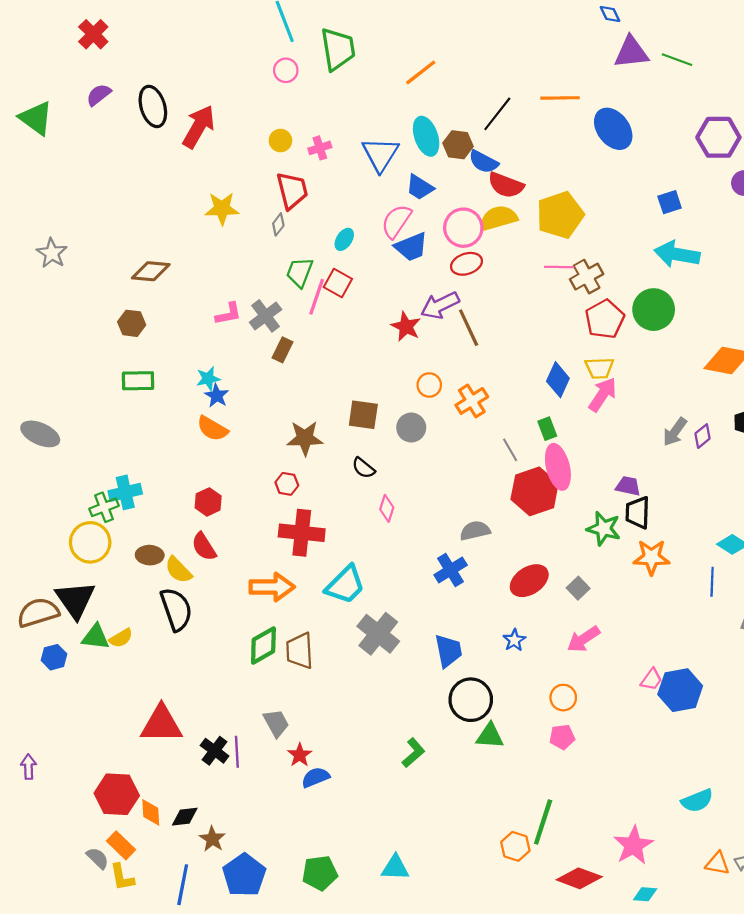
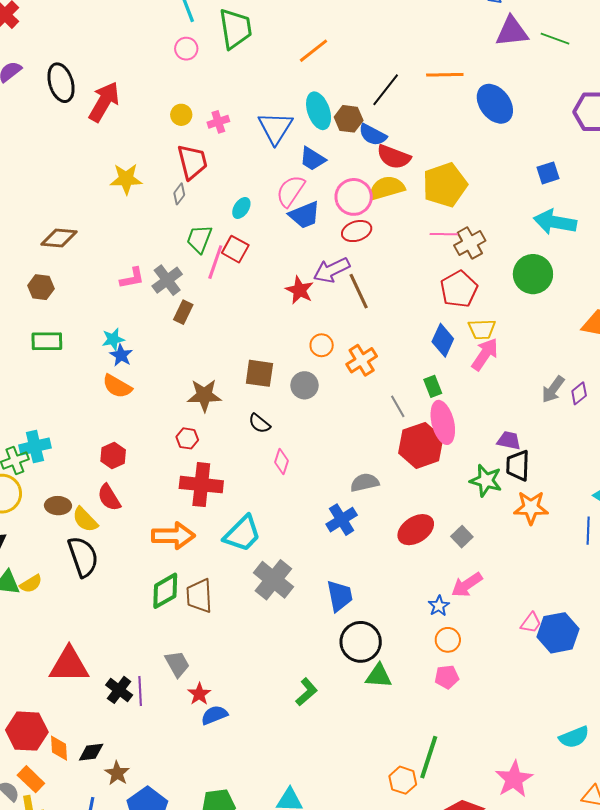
red pentagon: (605, 319) -> (459, 289), moved
blue star: (514, 640) -> (439, 606), moved

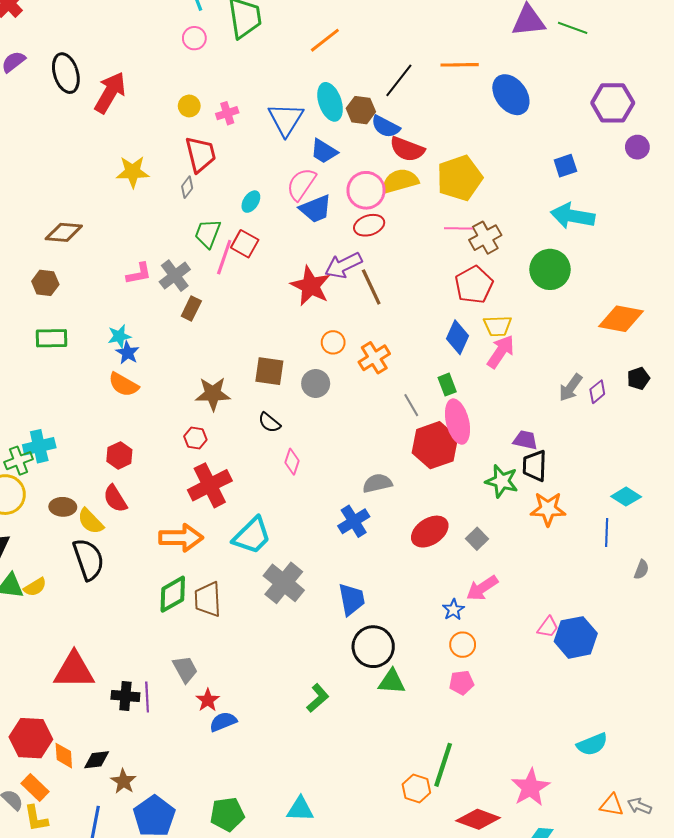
red star: (299, 290) -> (311, 286), size x1.4
red cross: (201, 485) -> (210, 485), turned -33
black cross: (119, 690) -> (125, 696), turned -32

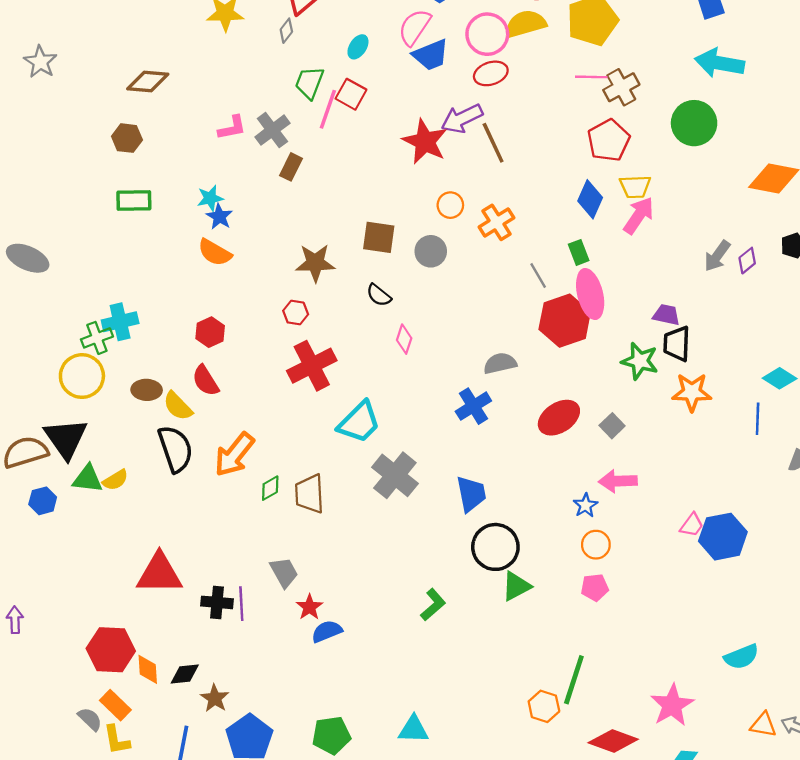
orange arrow: (181, 538) -> (234, 455), moved, turned 129
pink arrow: (482, 588) -> (618, 481), turned 32
green diamond: (173, 594) -> (270, 488), size x0.6
green triangle: (392, 682) -> (516, 586), turned -32

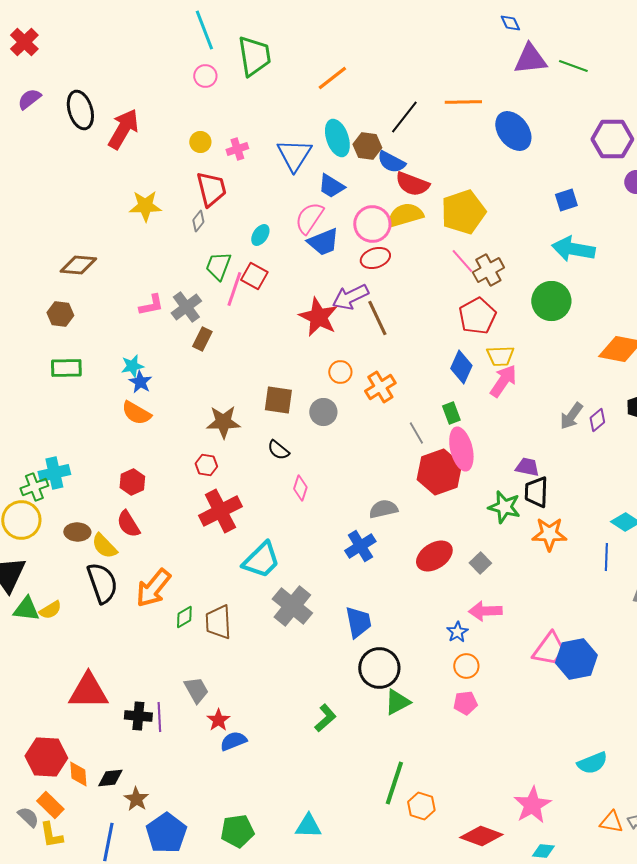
pink line: (591, 77) -> (462, 261), turned 48
pink trapezoid: (692, 525) -> (549, 649), size x1.6
green line: (574, 680) -> (394, 783), moved

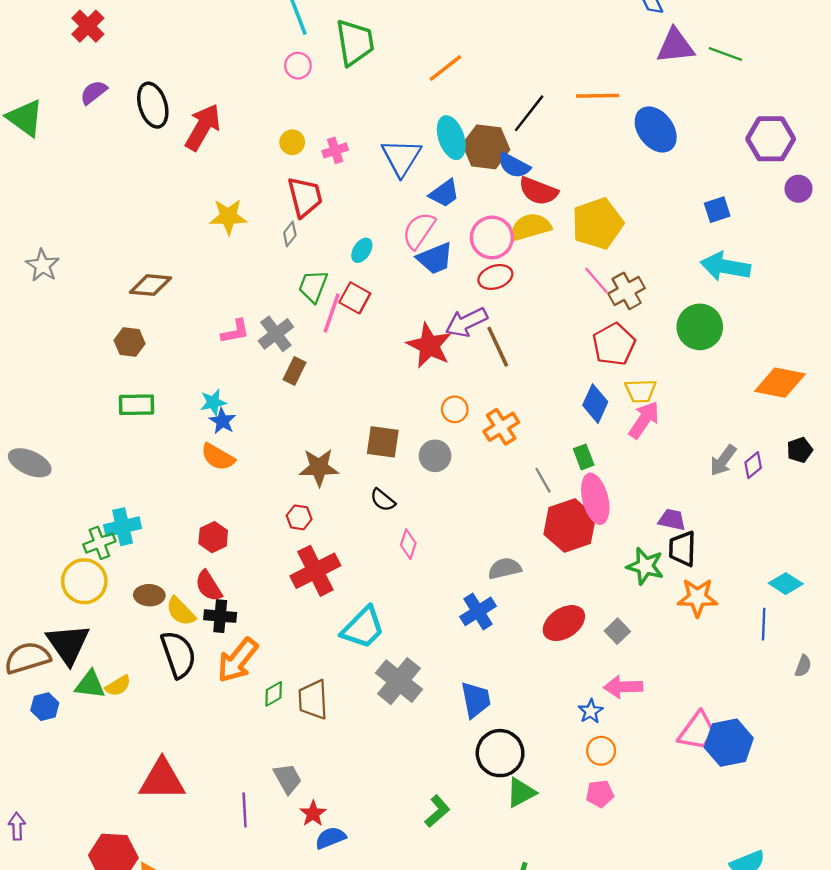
brown hexagon: (367, 146) -> (486, 147), size x1.4
blue trapezoid: (331, 186) -> (444, 193), turned -68
black cross: (138, 716) -> (220, 616), moved

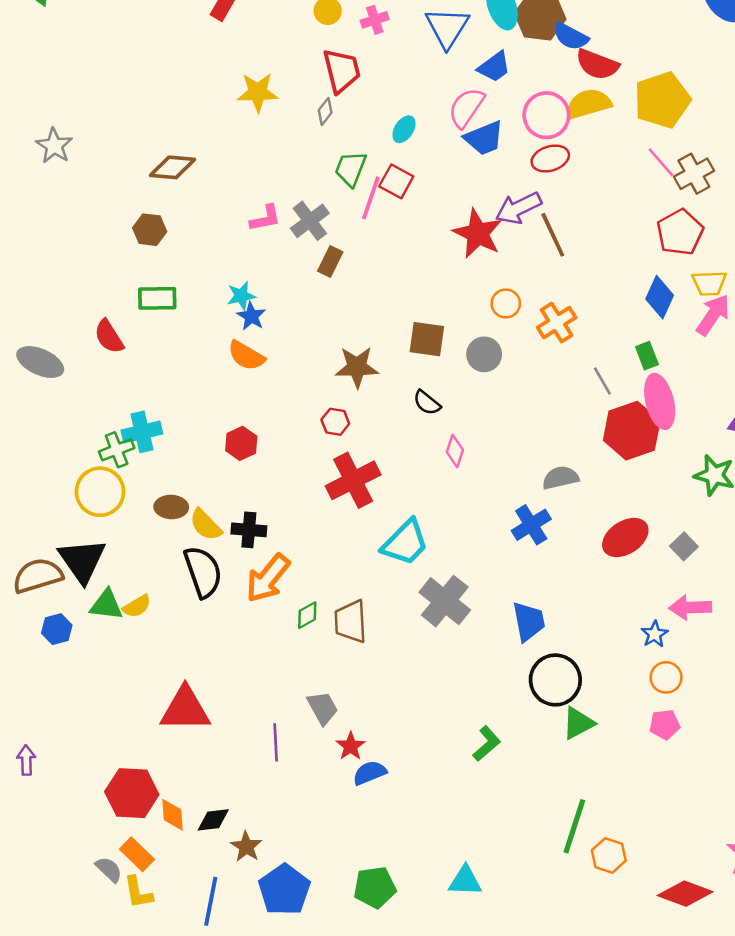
red semicircle: (209, 586) -> (109, 337), moved

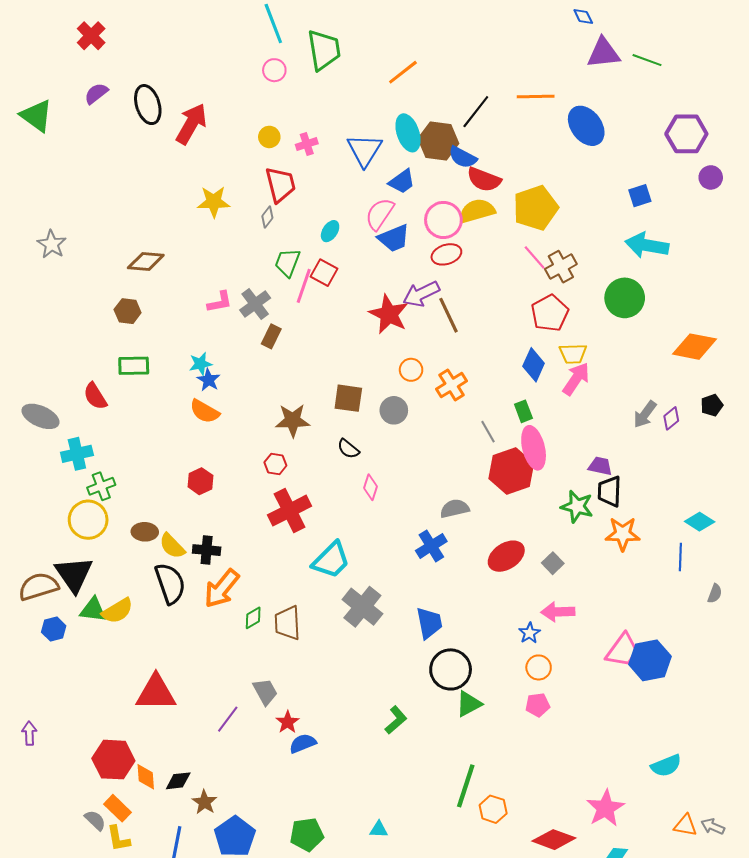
cyan cross: (142, 432) -> (77, 454), moved
yellow semicircle: (137, 606) -> (117, 611), size x1.4
purple line: (276, 742) -> (228, 719), turned 40
cyan triangle: (465, 881) -> (379, 829), size x0.7

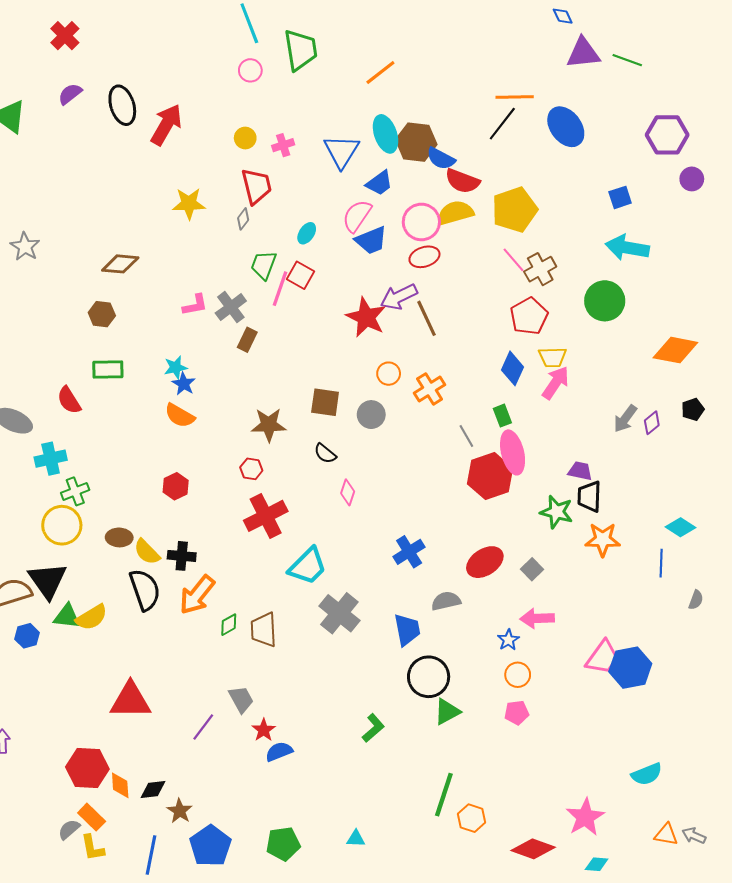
black line: (476, 112) -> (502, 124), moved
gray semicircle: (455, 509) -> (446, 601), moved
gray semicircle: (95, 820) -> (69, 829), turned -85

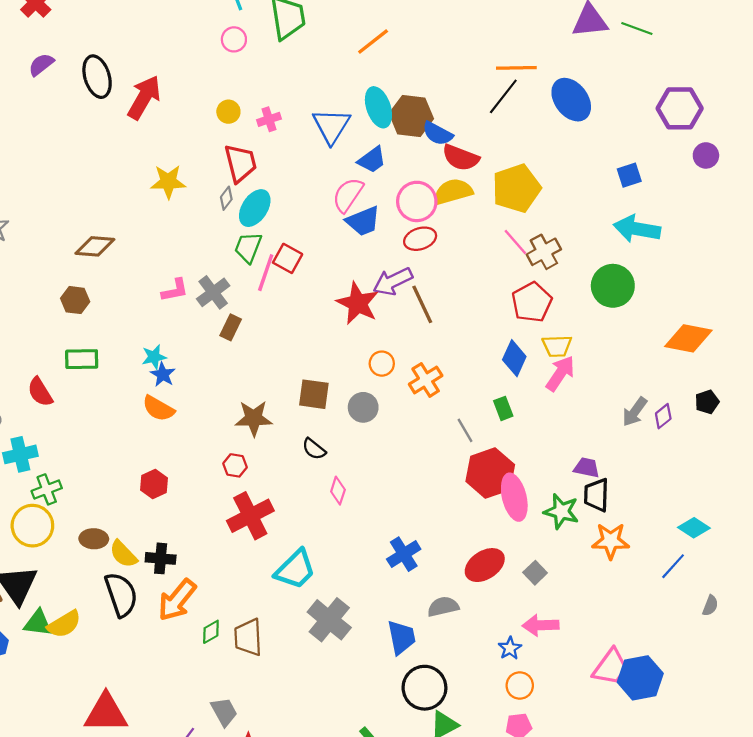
cyan ellipse: (307, 233) -> (255, 208), moved, size x1.6
pink ellipse: (513, 452) -> (514, 497), moved
blue line: (661, 563) -> (673, 566), turned 40

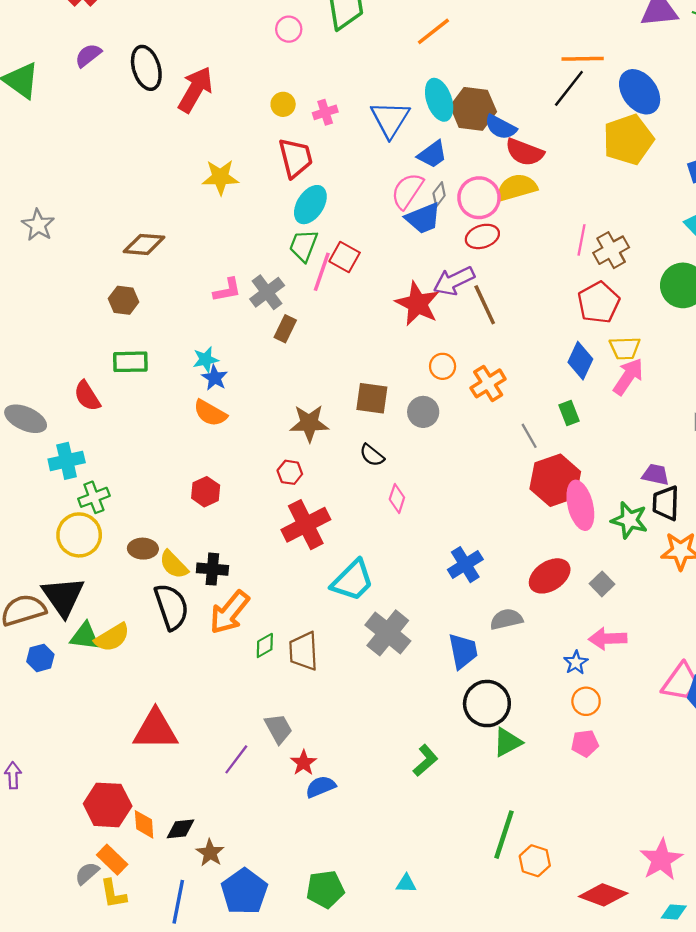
yellow pentagon: (516, 188) -> (628, 140), moved
gray diamond: (226, 198) -> (439, 194), moved
pink line: (515, 242) -> (582, 240), turned 52

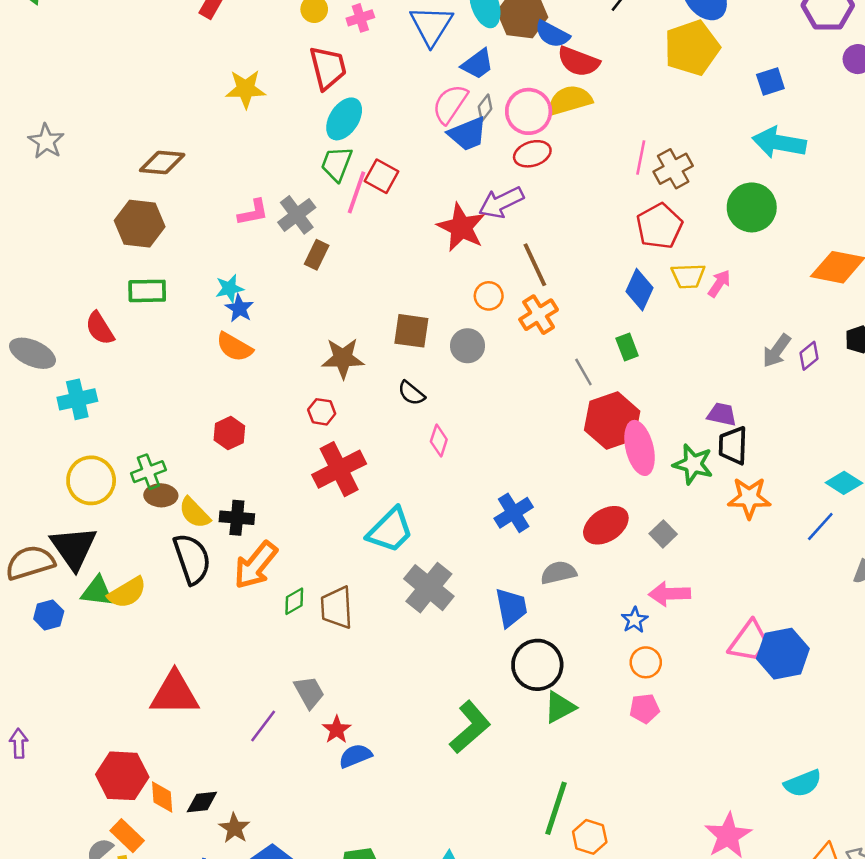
brown hexagon: (124, 300) -> (140, 224), size x1.5
brown line: (485, 305) -> (535, 265), moved
pink arrow: (628, 377) -> (719, 283), moved, size x0.7
green cross: (94, 497) -> (148, 472), moved
green L-shape: (425, 760) -> (470, 727), size x1.5

